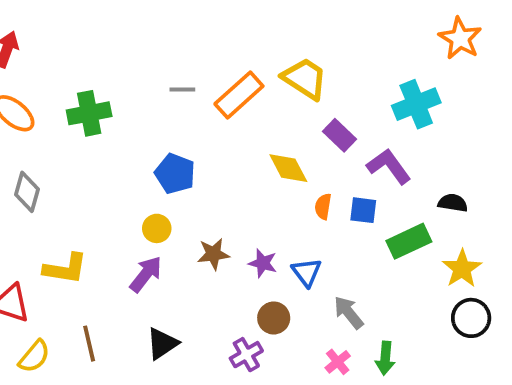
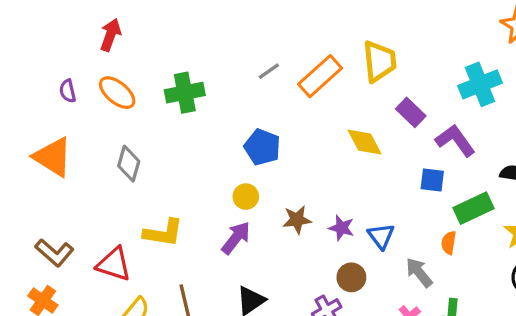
yellow trapezoid: (305, 79) -> (379, 61), turned 51
gray line: (182, 90) -> (269, 71), turned -35
orange semicircle: (323, 206) -> (449, 243), moved

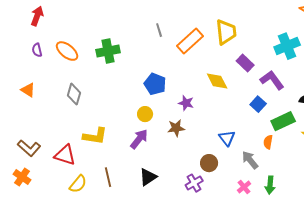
red arrow: (111, 35) -> (37, 16), moved
gray line: (269, 71) -> (159, 30), moved, turned -72
orange triangle: (53, 157) -> (28, 90), size x0.6
blue square: (432, 180) -> (258, 104), turned 35
purple star: (341, 228) -> (186, 103), moved

